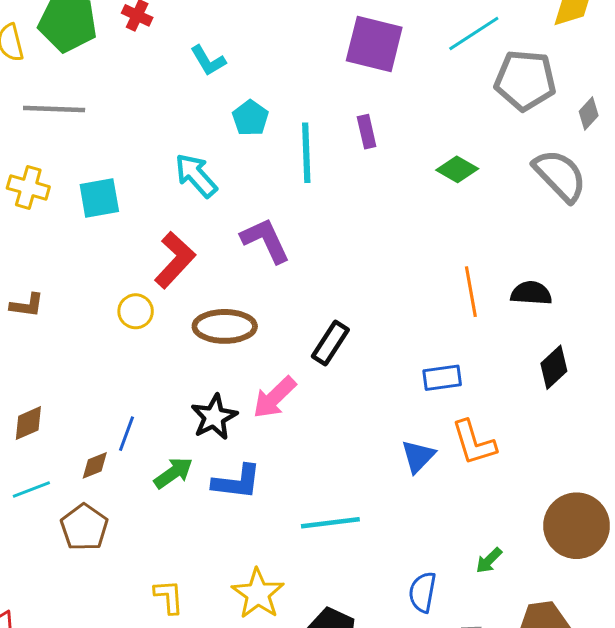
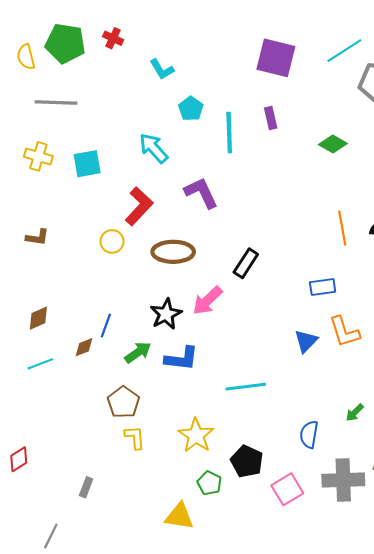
brown pentagon: (84, 527) -> (123, 402), moved

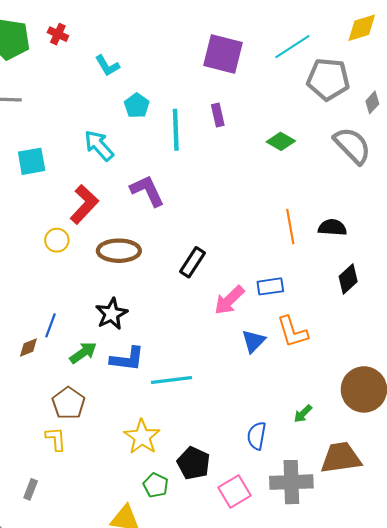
pink arrow: (207, 301) -> (229, 300), moved
cyan line: (246, 387) -> (171, 380), moved
yellow L-shape: (135, 437) -> (56, 439), moved

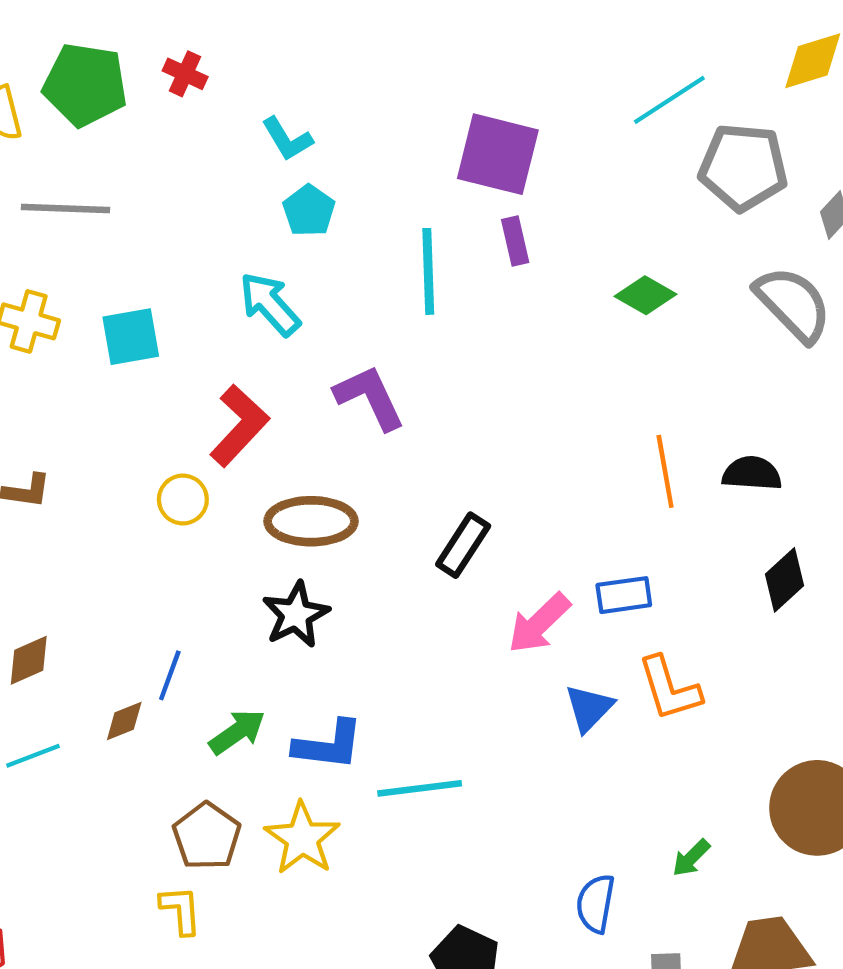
purple square: (223, 54) -> (498, 154), moved
cyan pentagon: (137, 106) -> (309, 211), moved
black star: (112, 314) -> (296, 615), moved
yellow star: (142, 437) -> (302, 838), moved

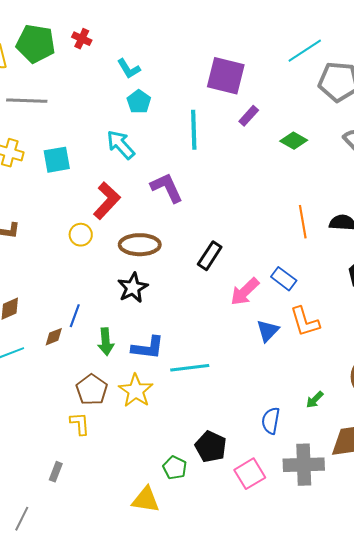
purple rectangle: (515, 241) -> (249, 116), moved, turned 55
blue rectangle: (624, 595) -> (284, 279), turned 45
green arrow: (237, 732) -> (106, 342), turned 120

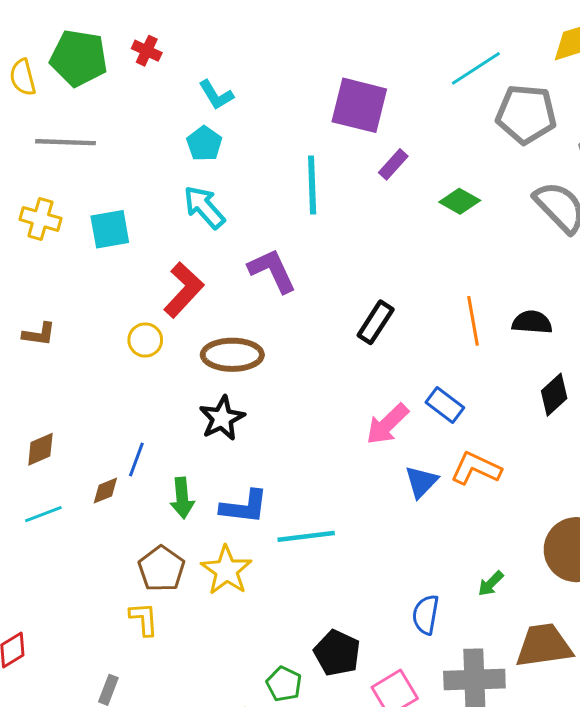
cyan pentagon: (139, 102) -> (204, 144), moved
black rectangle: (210, 256) -> (376, 322), moved
orange L-shape: (305, 322) -> (476, 468), turned 132

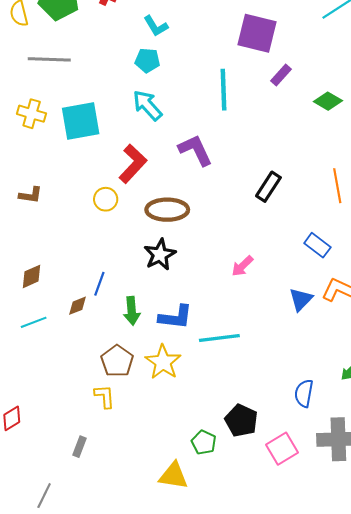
cyan pentagon: (204, 144) -> (147, 60), turned -30
cyan square: (110, 229) -> (81, 121), size x1.4
pink arrow: (387, 424) -> (242, 266), moved, size x0.7

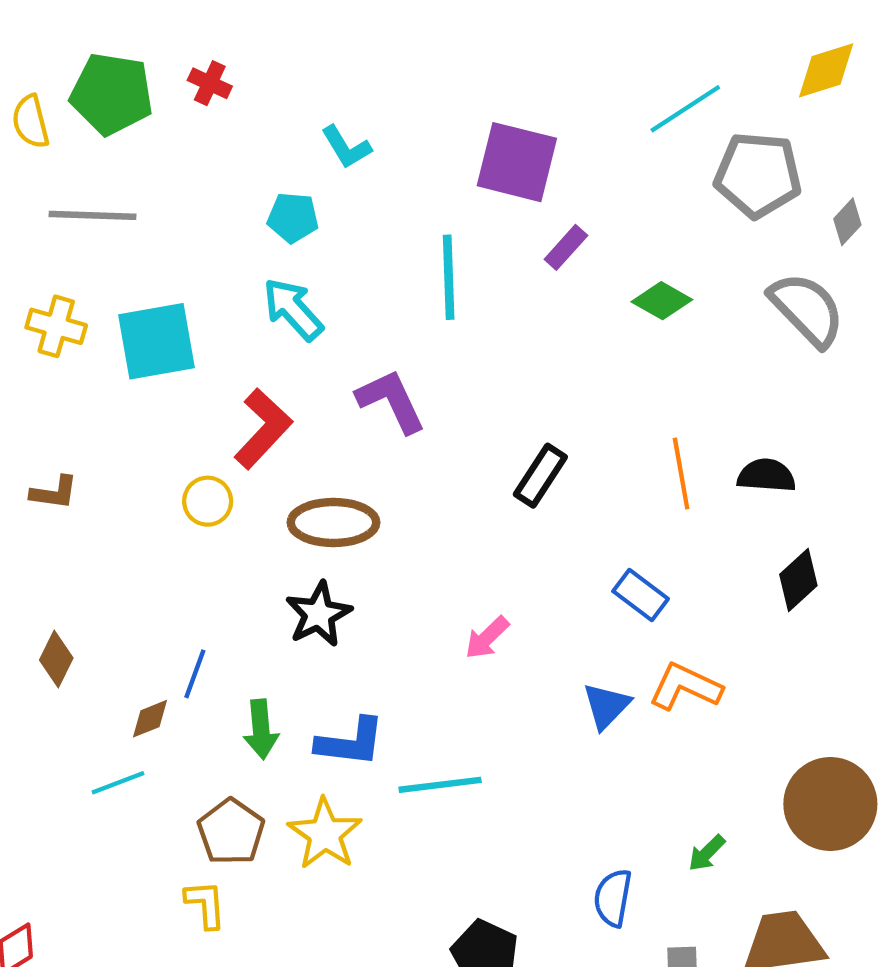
cyan L-shape: (156, 26) -> (346, 147), moved
brown diamond: (32, 276) -> (56, 659), turned -40
cyan line: (34, 322) -> (118, 783), moved

